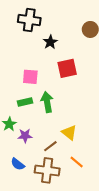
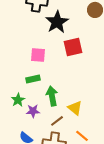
black star: (50, 42) -> (57, 22), size x1.6
green arrow: (47, 102) -> (52, 96), moved

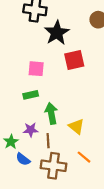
green star: (18, 100) -> (11, 142), moved
brown line: (57, 121) -> (48, 141), moved, turned -56

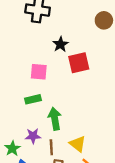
black star: (57, 33) -> (60, 44), moved, size x0.6
yellow triangle: (76, 127) -> (78, 144), moved

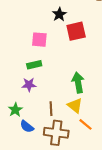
green arrow: (55, 119) -> (78, 83), moved
purple star: (33, 136) -> (29, 85), moved

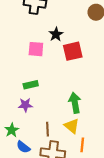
pink square: (39, 40) -> (36, 49), moved
orange line: (86, 124) -> (82, 145), turned 56

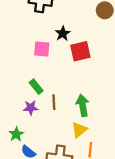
green rectangle: (31, 85) -> (36, 87), turned 64
yellow triangle: (72, 126) -> (79, 130), turned 42
brown line: (48, 129) -> (54, 102), moved

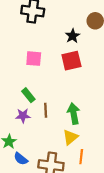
black star: (63, 34) -> (73, 36), moved

